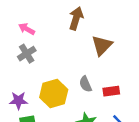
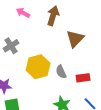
pink arrow: (27, 29) -> (23, 13), moved
yellow hexagon: (54, 94) -> (38, 67), moved

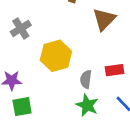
gray semicircle: (61, 72) -> (86, 79), moved, turned 32

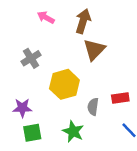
brown triangle: (104, 19) -> (94, 50), moved
green star: (87, 105) -> (73, 131), moved

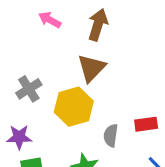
brown triangle: (94, 50) -> (91, 68), moved
gray cross: (31, 58) -> (29, 89), moved

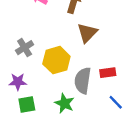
brown triangle: (91, 68) -> (87, 33), moved
gray semicircle: (111, 135) -> (83, 81), size x1.6

